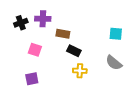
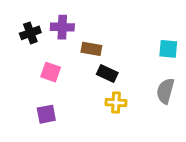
gray semicircle: (114, 63) -> (165, 91), turned 66

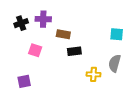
black rectangle: (107, 74) -> (74, 51), turned -32
yellow cross: (116, 103) -> (93, 74), moved
purple square: (46, 114) -> (24, 81), moved

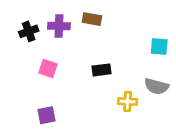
brown rectangle: (63, 34) -> (92, 19), moved
gray semicircle: (115, 63) -> (156, 86), turned -90
purple square: (24, 81) -> (47, 115), moved

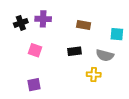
brown rectangle: (92, 19) -> (84, 25), moved
gray semicircle: (156, 86) -> (105, 55), moved

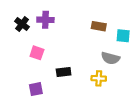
black cross: (21, 23) -> (22, 24), turned -32
brown rectangle: (84, 25) -> (99, 26), moved
black rectangle: (74, 51) -> (64, 72), moved

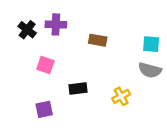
brown rectangle: (99, 26) -> (98, 40), moved
gray semicircle: (110, 58) -> (150, 70), moved
yellow cross: (99, 78) -> (121, 96), turned -32

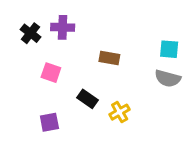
brown rectangle: (98, 40) -> (109, 58), moved
black rectangle: (78, 88) -> (87, 99), turned 42
yellow cross: (121, 96) -> (120, 112), moved

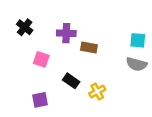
purple cross: (63, 27) -> (66, 33), moved

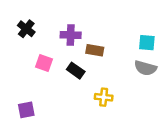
black rectangle: (71, 81) -> (76, 71), moved
yellow cross: (97, 92) -> (104, 97), turned 35
purple square: (40, 100) -> (26, 110), moved

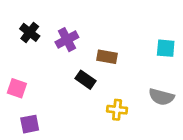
purple cross: (71, 35) -> (67, 40), moved, turned -30
pink square: (44, 63) -> (17, 88), moved
gray semicircle: (146, 68) -> (161, 97), moved

